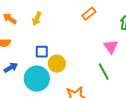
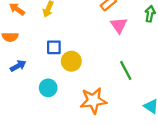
pink triangle: (111, 47) -> (119, 25), moved
cyan circle: (37, 79) -> (48, 88), moved, size x0.6

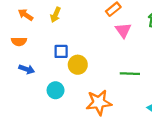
blue arrow: (18, 66) -> (27, 69), turned 48
green line: (126, 70) -> (130, 74), turned -60

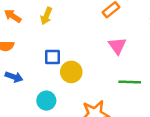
pink triangle: (123, 30) -> (117, 46), moved

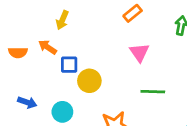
orange arrow: (13, 16) -> (48, 47), moved
blue arrow: (14, 77) -> (27, 102), moved

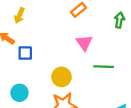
yellow circle: (89, 81) -> (61, 77), moved
green line: (153, 92) -> (104, 67), moved

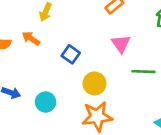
blue square: (25, 53) -> (71, 54), moved, turned 35

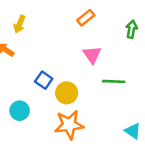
blue square: (71, 54) -> (44, 80), moved

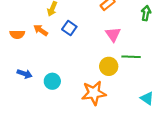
blue square: (44, 80) -> (69, 28), moved
yellow circle: (67, 93) -> (109, 66), moved

